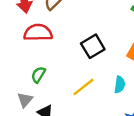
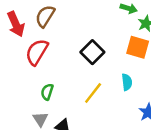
red semicircle: (38, 33) -> (37, 52), turned -44

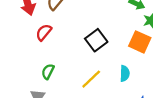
red semicircle: (37, 52) -> (44, 32), size x0.7

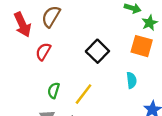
yellow line: (91, 79) -> (84, 94), moved

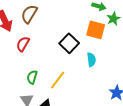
orange square: (142, 46) -> (96, 30), moved
cyan semicircle: (131, 80) -> (91, 60), moved

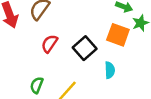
red semicircle: (23, 44) -> (49, 44), moved

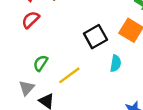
red semicircle: (49, 44) -> (31, 20), moved

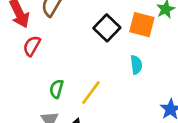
black square: (95, 37) -> (107, 28), moved

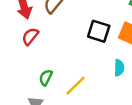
black square: (107, 28) -> (99, 31), turned -35

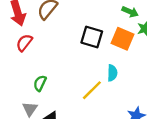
yellow line: (76, 86) -> (92, 90), moved

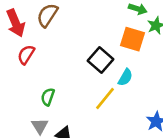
black square: (92, 37) -> (100, 60), moved, turned 30
cyan semicircle: (112, 73) -> (125, 77), turned 35

